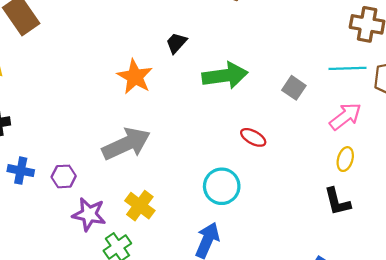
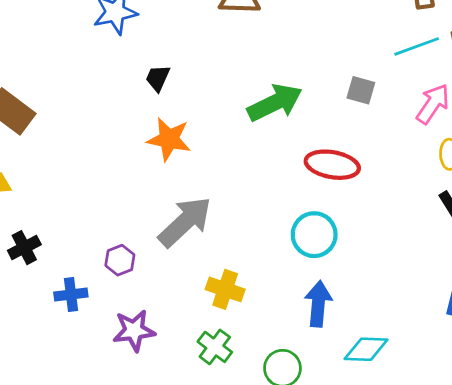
black trapezoid: (176, 43) -> (158, 78), moved
red ellipse: (253, 137) -> (332, 165), size x1.6
purple hexagon: (64, 176) -> (120, 260), moved
purple star: (89, 214) -> (134, 331), moved

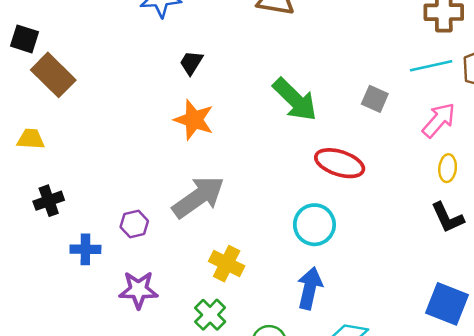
green arrow: (275, 103) -> (295, 100), turned 63

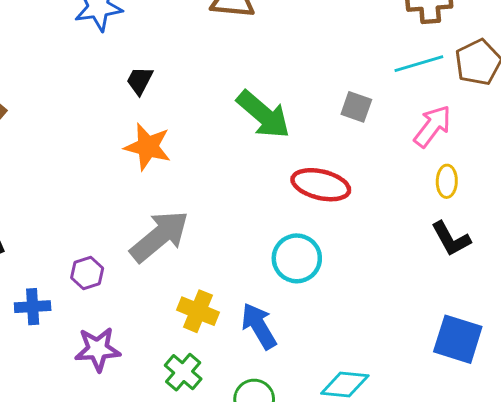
blue arrow: (310, 288) -> (259, 326), moved, turned -39

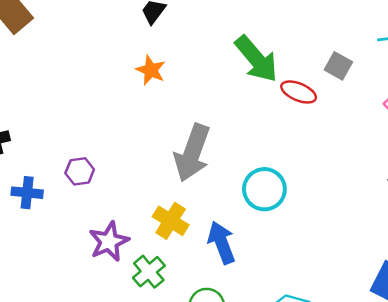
orange star: (148, 147) -> (151, 70), size x0.7
red ellipse: (321, 185) -> (299, 92), moved, size x0.7
gray arrow: (159, 236) -> (192, 153), moved, turned 140
purple star: (98, 349) -> (109, 241), moved, turned -30

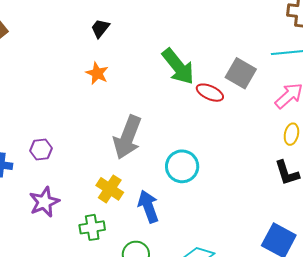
gray square: (338, 66) -> (241, 73), size x1.4
purple star: (109, 241) -> (44, 202), moved
green cross: (149, 272) -> (92, 227), turned 30

